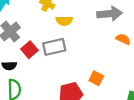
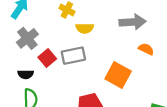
orange square: (96, 78) -> (118, 75), moved, size x1.6

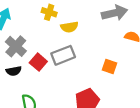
black semicircle: (26, 74) -> (14, 71), moved
orange square: (118, 75) -> (110, 66), size x0.6

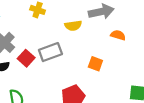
yellow semicircle: (69, 27) -> (73, 26), moved

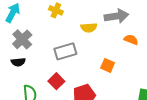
red square: (26, 58) -> (56, 81), moved

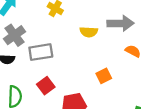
gray rectangle: (65, 51) -> (41, 52), moved
orange square: (108, 65) -> (104, 76), turned 32

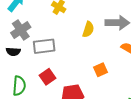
yellow semicircle: (89, 32) -> (88, 29), turned -77

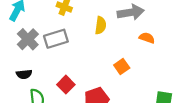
gray rectangle: (44, 46) -> (56, 39), moved
black semicircle: (13, 52) -> (24, 74), moved

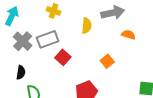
black semicircle: (24, 74) -> (21, 72), turned -72
red square: (66, 85) -> (63, 57), moved

